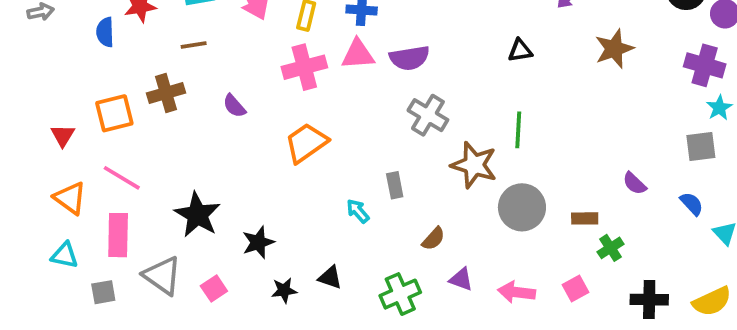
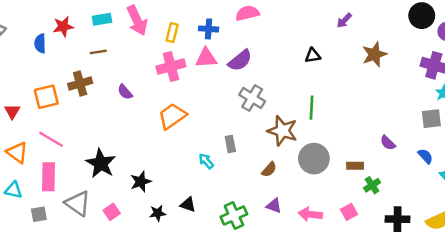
purple semicircle: (409, 58) -> (240, 60), turned -30
brown semicircle: (433, 239) -> (269, 169), moved

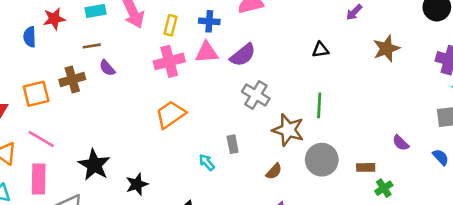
purple semicircle: (125, 92) -> (107, 68), moved

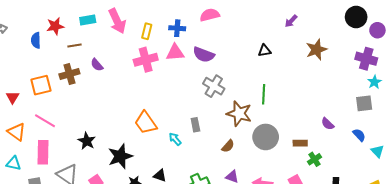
brown line: (92, 46) -> (74, 45), moved
purple semicircle: (243, 55) -> (204, 55), turned 60
orange trapezoid: (171, 114) -> (146, 123), moved, turned -90
black star: (94, 165) -> (87, 141), size x0.7
black star: (137, 184) -> (120, 156), size x1.4

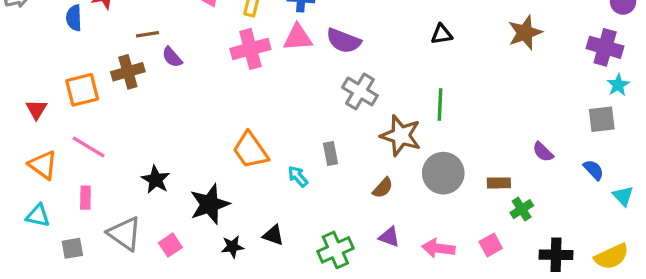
brown line: (74, 45) -> (148, 34), moved
pink rectangle: (43, 152) -> (85, 198), size x0.6

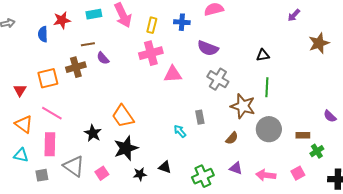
black triangle: (442, 34) -> (263, 55), moved
pink triangle: (298, 38) -> (173, 74), moved
orange trapezoid: (250, 150) -> (123, 116), moved
pink rectangle: (85, 198) -> (50, 144), size x1.6

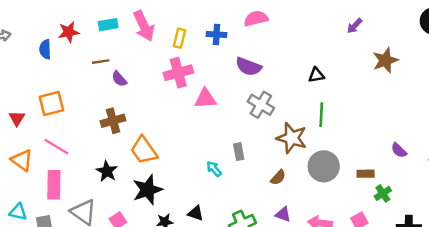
brown cross: (76, 67) -> (113, 121), moved
cyan triangle: (21, 155) -> (18, 212), moved

